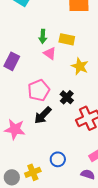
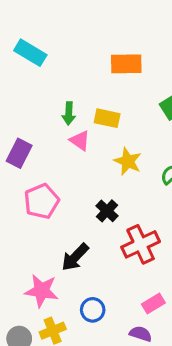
pink pentagon: (39, 90) -> (42, 201), moved
black arrow: (43, 115) -> (75, 257), moved
pink star: (15, 129) -> (42, 291), moved

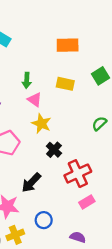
yellow rectangle: (107, 118) -> (65, 84), moved
yellow star: (128, 161) -> (41, 124), moved
pink rectangle: (153, 303) -> (87, 202), moved

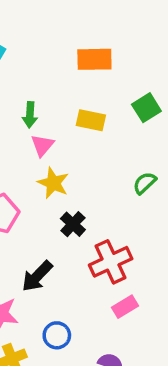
pink triangle: (35, 100) -> (42, 145), turned 35

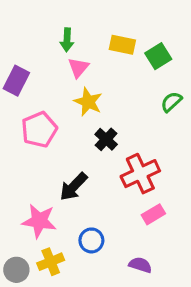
green square: (146, 108) -> (158, 56), moved

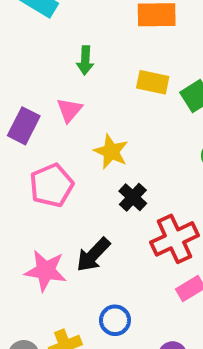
green arrow: (67, 40) -> (85, 60), moved
pink triangle: (78, 68) -> (69, 110), moved
pink star: (39, 221) -> (46, 271), moved

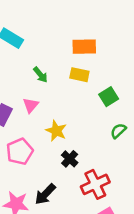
green arrow: (85, 60) -> (40, 75), turned -42
yellow rectangle: (153, 82) -> (79, 75), moved

